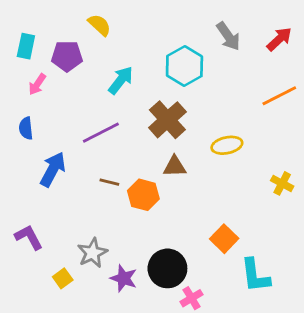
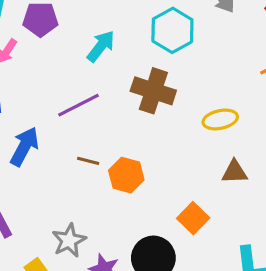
brown cross: (167, 120) -> (153, 91), turned -30
brown triangle: (175, 166) -> (235, 172), moved
orange square: (224, 239) -> (193, 218), moved

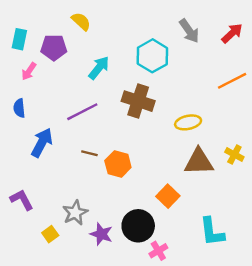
brown triangle: (235, 172) -> (199, 162), size x1.5

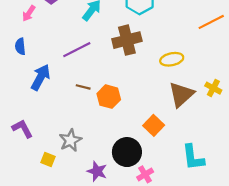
brown cross: (138, 101) -> (127, 40), turned -32
brown triangle: (199, 162) -> (181, 94), turned -40
yellow square: (50, 234) -> (48, 160), turned -32
purple star: (101, 234) -> (97, 171), moved

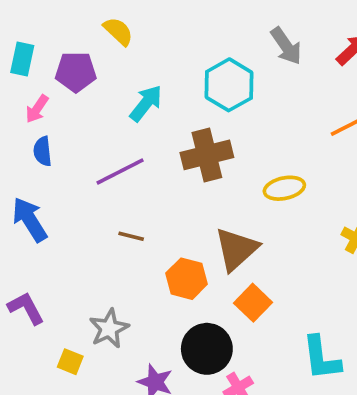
blue semicircle: (20, 46) -> (43, 151), moved
blue arrow: (41, 77) -> (30, 220), moved, turned -60
brown triangle: (181, 94) -> (236, 249), moved
orange hexagon: (109, 97) -> (187, 279), moved

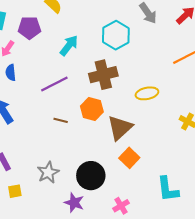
orange hexagon: (187, 279) -> (92, 109), moved
black circle: (207, 349) -> (91, 176), moved
yellow square: (70, 362) -> (15, 191), moved, turned -32

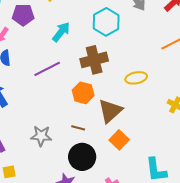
brown line: (61, 120) -> (78, 128), moved
gray star: (48, 172) -> (41, 136), moved, turned 30

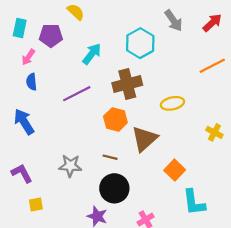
orange square: (119, 140) -> (175, 170), moved

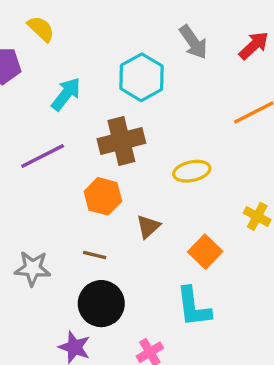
brown triangle: (144, 139) -> (148, 226), size x0.6
orange square: (175, 170) -> (205, 252), moved
cyan L-shape: (194, 202) -> (193, 307), moved

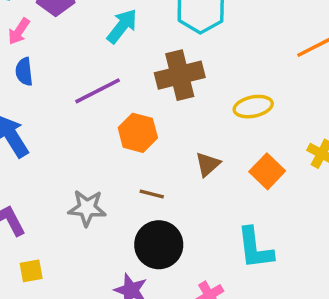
orange hexagon: (103, 196) -> (138, 133), moved
orange square: (205, 252) -> (267, 171), moved

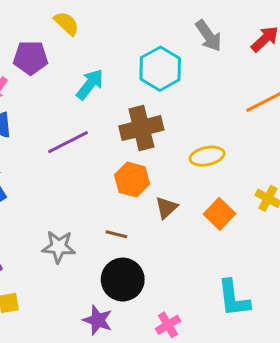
orange hexagon: (138, 133) -> (132, 180), moved
cyan L-shape: (255, 248) -> (234, 298), moved

